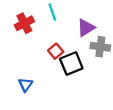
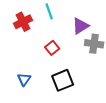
black square: (71, 63) -> (63, 80), moved

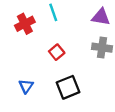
purple triangle: (80, 26) -> (101, 17), moved, turned 42

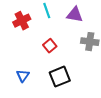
purple triangle: (101, 17) -> (75, 15), moved

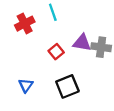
purple triangle: (75, 15) -> (82, 43), moved

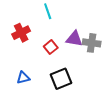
red cross: (25, 24) -> (21, 33), moved
blue triangle: (26, 85) -> (23, 78), turned 40

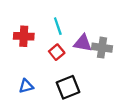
cyan line: (48, 11) -> (58, 26), moved
red cross: (21, 33) -> (24, 36), turned 30

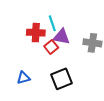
red cross: (24, 36) -> (36, 33), moved
purple triangle: (83, 43) -> (62, 37), moved

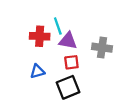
red square: (51, 47) -> (71, 62), moved, turned 32
blue triangle: (23, 78) -> (37, 71), moved

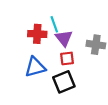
purple triangle: (68, 41) -> (64, 38), turned 42
blue triangle: (37, 71) -> (35, 67), size x1.5

